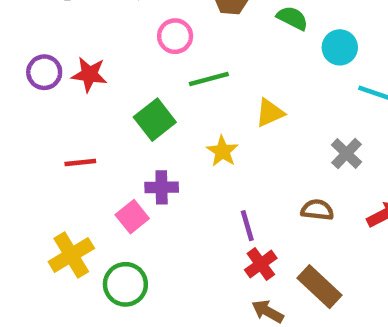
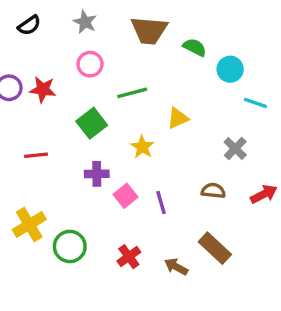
pink circle: (175, 36) -> (90, 64), moved
pink square: (132, 217) -> (125, 196), moved
red cross: (261, 264) -> (129, 257), moved

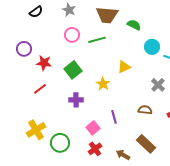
cyan circle: (230, 69) -> (152, 47), moved
red star: (43, 89) -> (44, 63), moved
green line: (132, 93) -> (97, 40), moved
red line: (36, 155) -> (40, 89), turned -32
pink square: (125, 196) -> (93, 128), moved

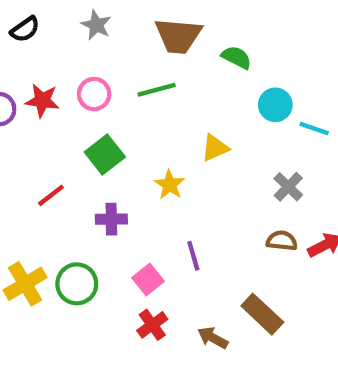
pink circle: (72, 35) -> (94, 94), moved
red star: (44, 63) -> (42, 100), moved
red line: (40, 89) -> (51, 195), moved
brown semicircle: (145, 110) -> (282, 241), moved
green circle: (60, 143) -> (77, 284), moved

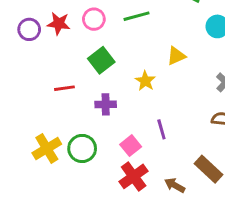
red line: (51, 195) -> (64, 88), turned 30
red cross: (152, 325) -> (134, 176), size x1.4

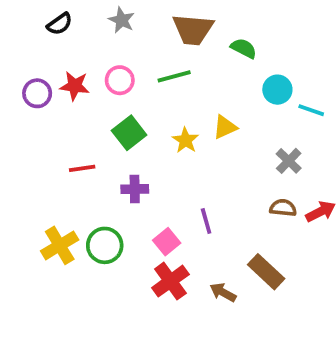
yellow star: (145, 81) -> (185, 140), moved

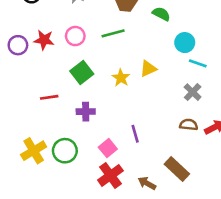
cyan line: (311, 110) -> (198, 63), moved

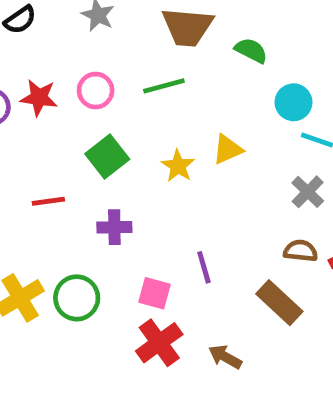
pink square: (108, 148) -> (154, 293), turned -36
brown rectangle: (177, 169) -> (279, 303), moved

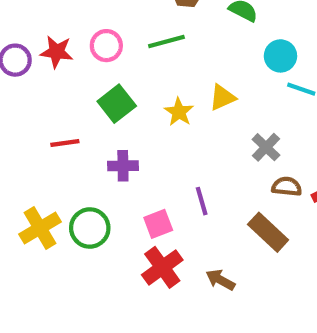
gray cross: (308, 192) -> (266, 147), moved
pink square: (154, 293) -> (158, 224), turned -36

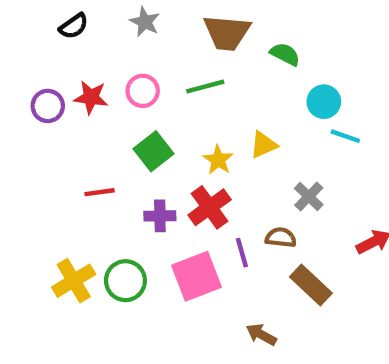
brown semicircle: (287, 187) -> (281, 238), moved
pink square: (158, 224) -> (197, 276), size x1.6
red cross: (162, 267) -> (210, 207), moved

